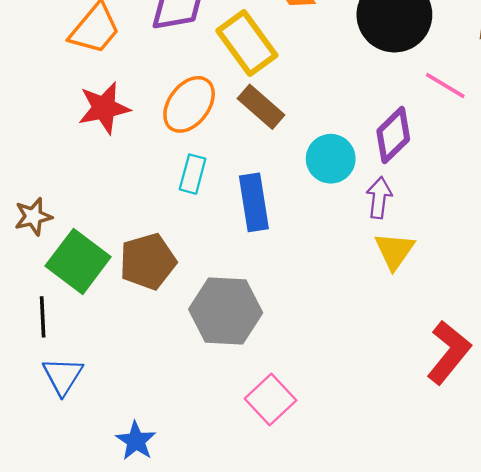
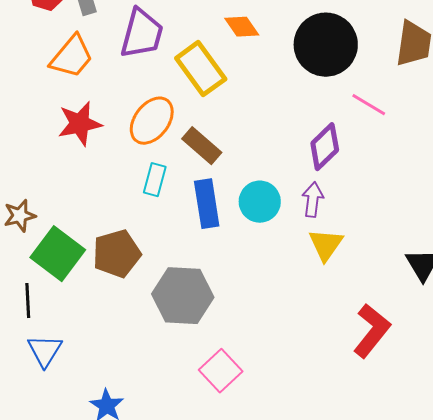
brown rectangle: (261, 107) -> (202, 146), moved
cyan circle: (331, 159) -> (260, 202), moved

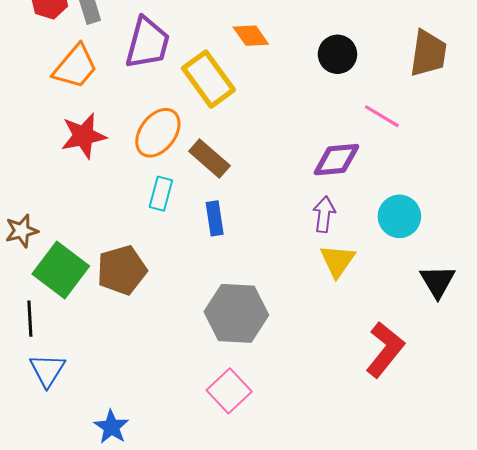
black circle: (326, 45) -> (337, 54), size x0.6
purple diamond: (325, 147) -> (336, 160), turned 39
cyan circle: (260, 202) -> (399, 216), moved
blue rectangle: (207, 204) -> (215, 218), size x0.7
gray hexagon: (183, 296) -> (236, 313), moved

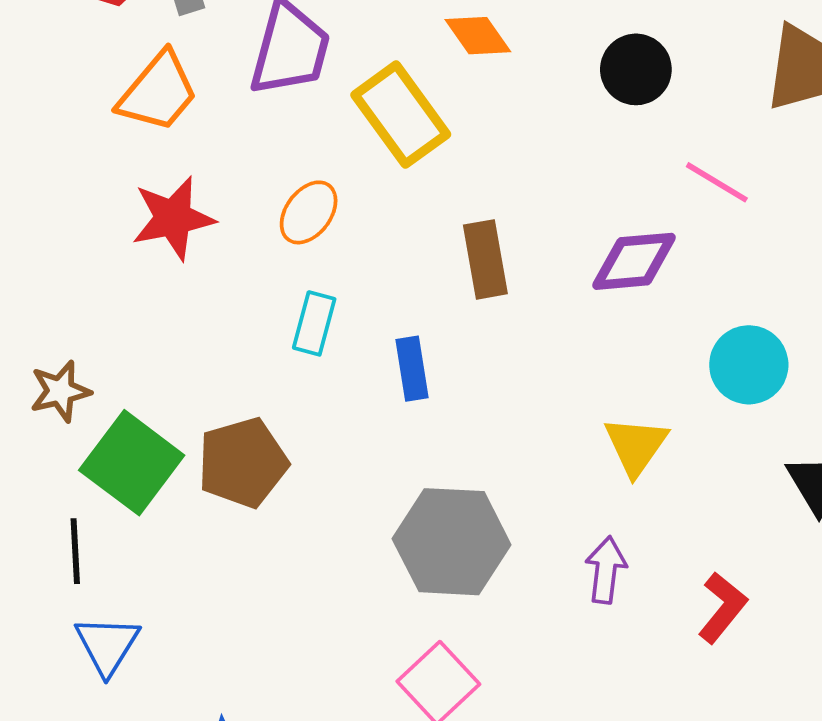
orange ellipse: (158, 133) -> (309, 212), size x0.7
brown rectangle: (209, 159) -> (485, 259), moved, turned 39
purple arrow: (324, 214) -> (606, 570), moved
red L-shape: (385, 350) -> (722, 608), size x0.7

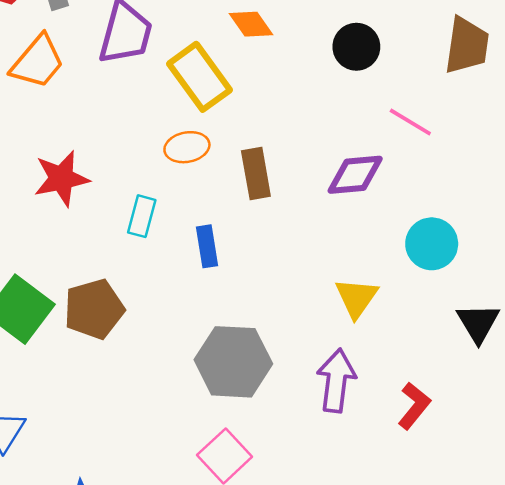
orange ellipse: (309, 212) -> (187, 147), moved, turned 42
red star: (173, 218) -> (61, 179), moved
purple arrow: (606, 570) -> (336, 381), size x1.4

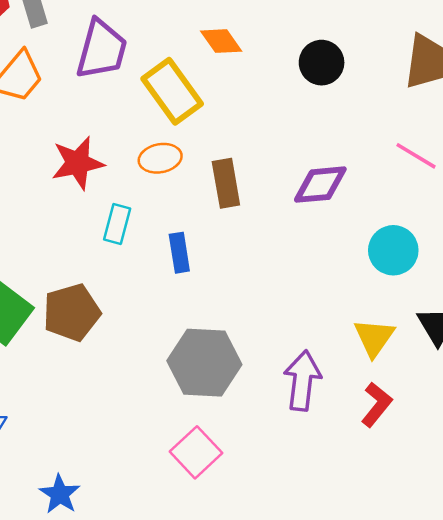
pink line: (410, 122) -> (416, 156), moved
red star: (61, 179) -> (78, 163), moved
yellow triangle: (356, 298) -> (374, 338), moved

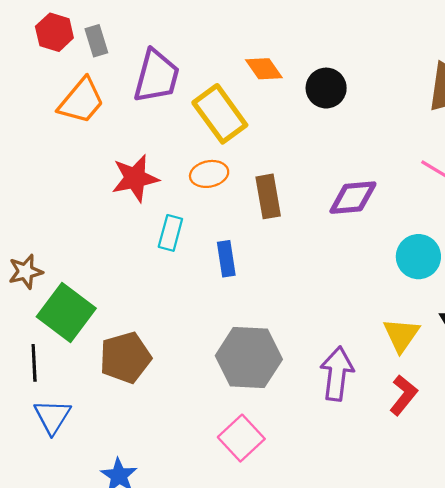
black circle: (322, 63) -> (326, 88), moved
brown pentagon: (72, 312) -> (125, 358), moved

